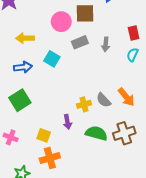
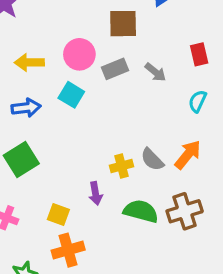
pink circle: (61, 22) -> (79, 54), moved
gray arrow: (106, 44) -> (155, 72), turned -56
cyan semicircle: (133, 55) -> (197, 101), moved
orange arrow: (126, 97) -> (188, 155), turned -102

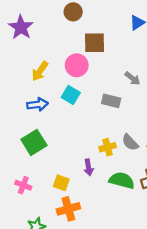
brown square: (123, 24) -> (94, 43), moved
yellow arrow: (29, 62) -> (40, 71), turned -54
gray rectangle: (115, 69) -> (111, 101), moved, turned 36

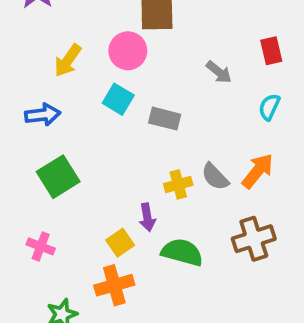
gray rectangle: (111, 101) -> (165, 119), moved
blue arrow: (38, 104) -> (43, 115), moved
green semicircle: (122, 180) -> (182, 252), moved
yellow square: (61, 183) -> (120, 243), moved, turned 35

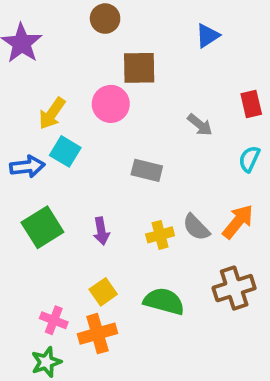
cyan square: (118, 99) -> (65, 151), moved
purple arrow: (147, 217) -> (101, 231), moved
pink cross: (41, 246) -> (54, 320), moved

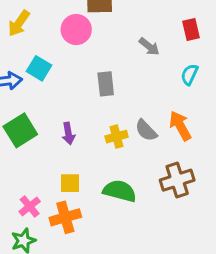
yellow arrow: (52, 113) -> (19, 23), moved
gray rectangle: (147, 170) -> (106, 84), turned 70
orange arrow: (238, 222) -> (180, 126), turned -68
yellow square: (103, 292) -> (70, 183), turned 35
pink cross: (54, 320) -> (30, 206), turned 30

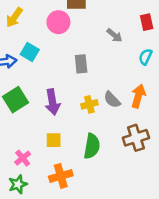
orange arrow: (180, 126) -> (138, 96), turned 45
purple arrow: (68, 134) -> (52, 102), size x1.5
green semicircle: (120, 191) -> (92, 146), turned 85
orange cross: (65, 217) -> (61, 176), moved

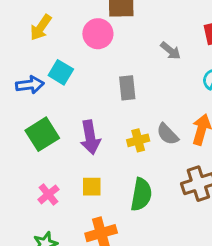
pink cross: (23, 158) -> (48, 194), moved

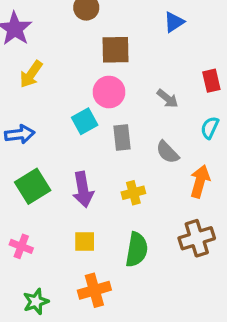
pink circle: (98, 34) -> (109, 92), moved
cyan square: (61, 72) -> (85, 121), moved, turned 30
gray semicircle: (167, 134) -> (167, 152), moved
pink cross: (48, 194) -> (21, 246), moved, turned -30

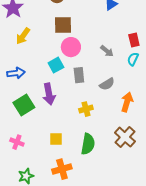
brown square: (115, 50) -> (63, 25), moved
cyan semicircle: (210, 128) -> (133, 59), moved
gray semicircle: (167, 152) -> (107, 84), turned -77
purple arrow: (83, 189) -> (49, 94), moved
brown cross: (197, 238) -> (125, 137), turned -30

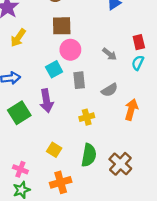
brown cross: (125, 137) -> (120, 164), moved
yellow square: (56, 139) -> (54, 150), turned 32
pink cross: (17, 142) -> (20, 169), moved

